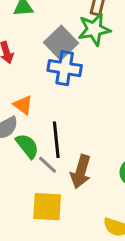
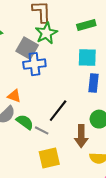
black line: (56, 140) -> (58, 111), moved, turned 60
brown arrow: (81, 172) -> (81, 136), moved

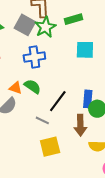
green rectangle: (86, 25) -> (74, 19), moved
gray square: (27, 48) -> (25, 25), moved
blue rectangle: (94, 83) -> (88, 99), moved
green semicircle: (25, 122) -> (32, 86), moved

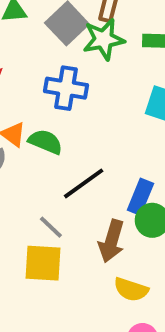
green semicircle: (32, 86) -> (45, 142), turned -30
gray line: (42, 120) -> (51, 227), moved

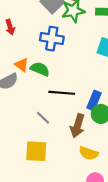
black line: (84, 183) -> (62, 93), turned 40
yellow square: (43, 263) -> (36, 151), moved

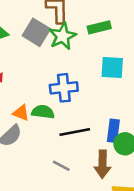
blue cross: (52, 39) -> (64, 88), moved

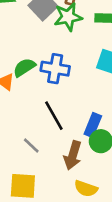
green semicircle: (43, 112) -> (24, 67), moved, turned -55
black line: (75, 132) -> (54, 116), turned 56

